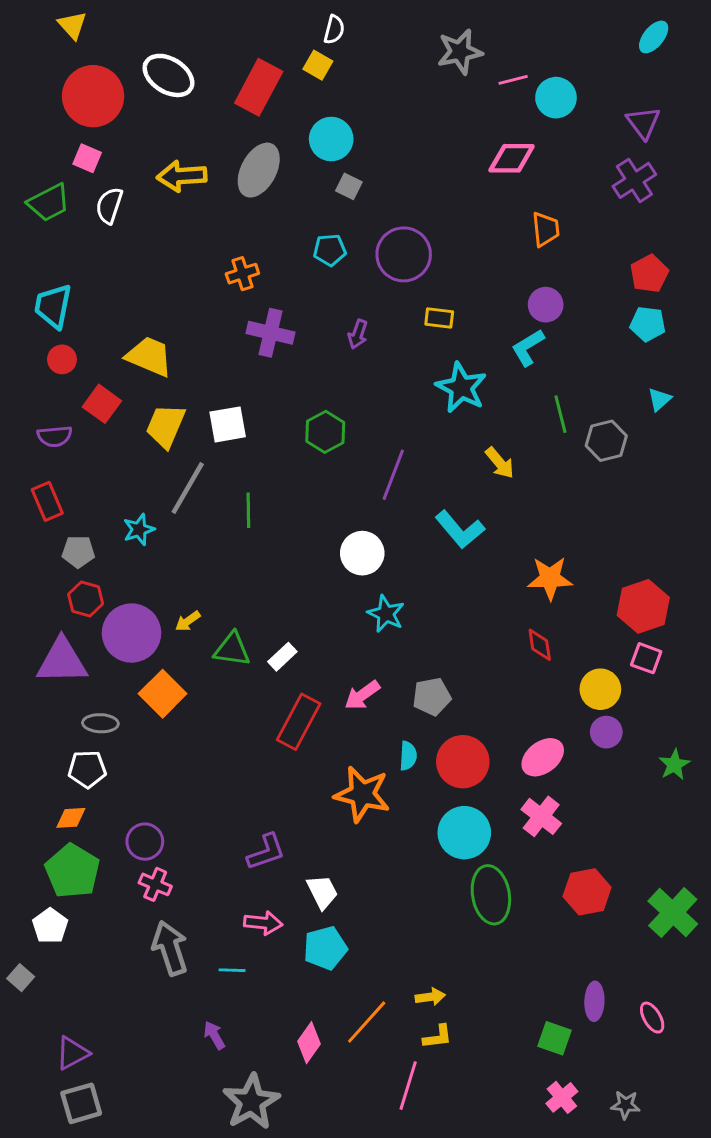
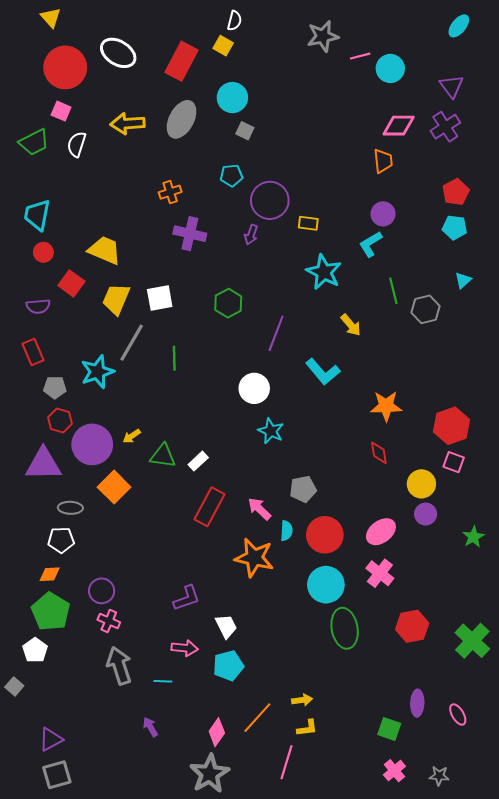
pink diamond: (512, 158) -> (399, 126), moved
purple circle: (404, 254) -> (270, 200), moved
cyan star: (139, 529) -> (97, 372), size x1.5
pink arrow: (362, 695) -> (259, 509), moved, turned 80
gray star: (251, 1102) -> (210, 774), moved

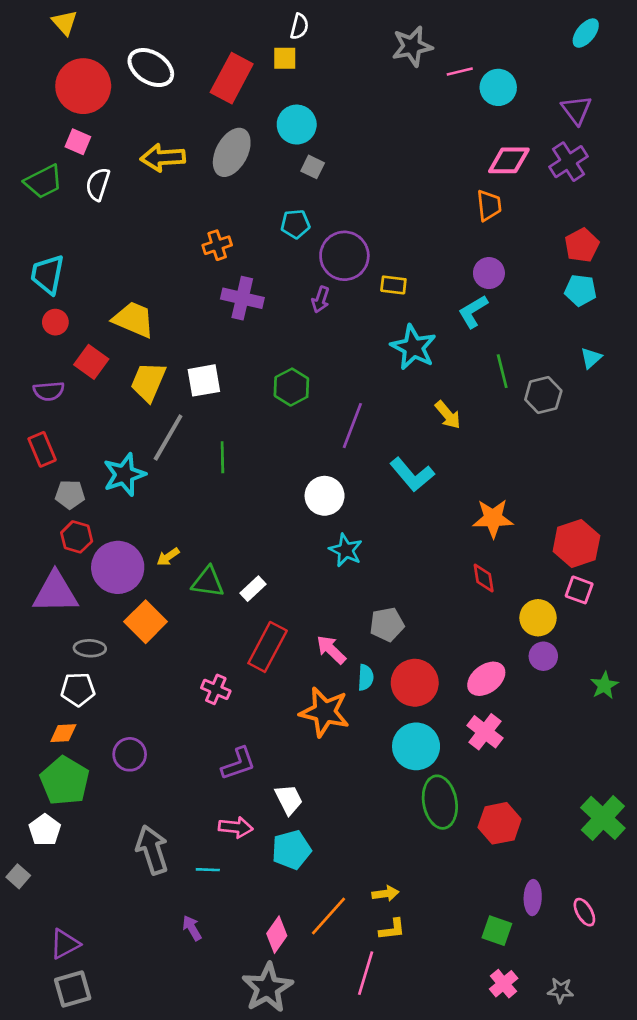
yellow square: (223, 46) -> (285, 58), turned -30
pink cross: (109, 621) -> (216, 689), moved
red hexagon: (412, 626) -> (500, 823), moved

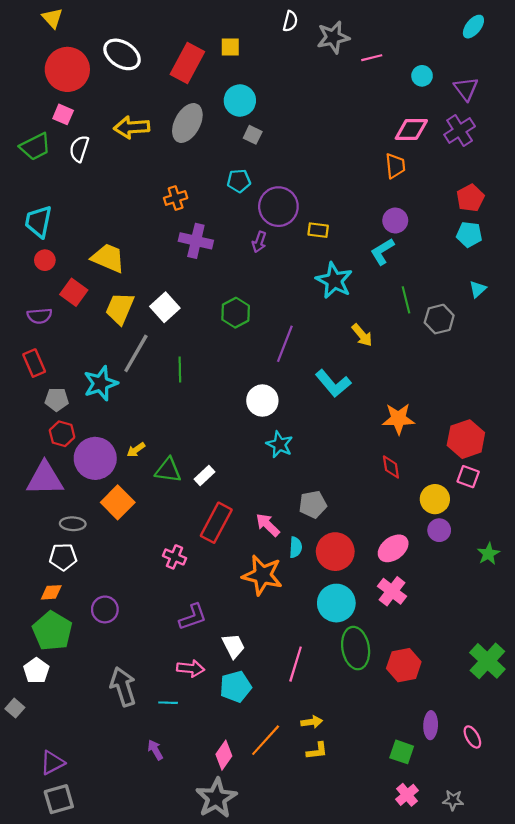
white semicircle: (299, 26) -> (290, 21), moved
cyan circle: (498, 87) -> (422, 76), moved, size x0.7
white square: (204, 380) -> (165, 307), turned -32
pink line: (366, 973) -> (296, 664), moved

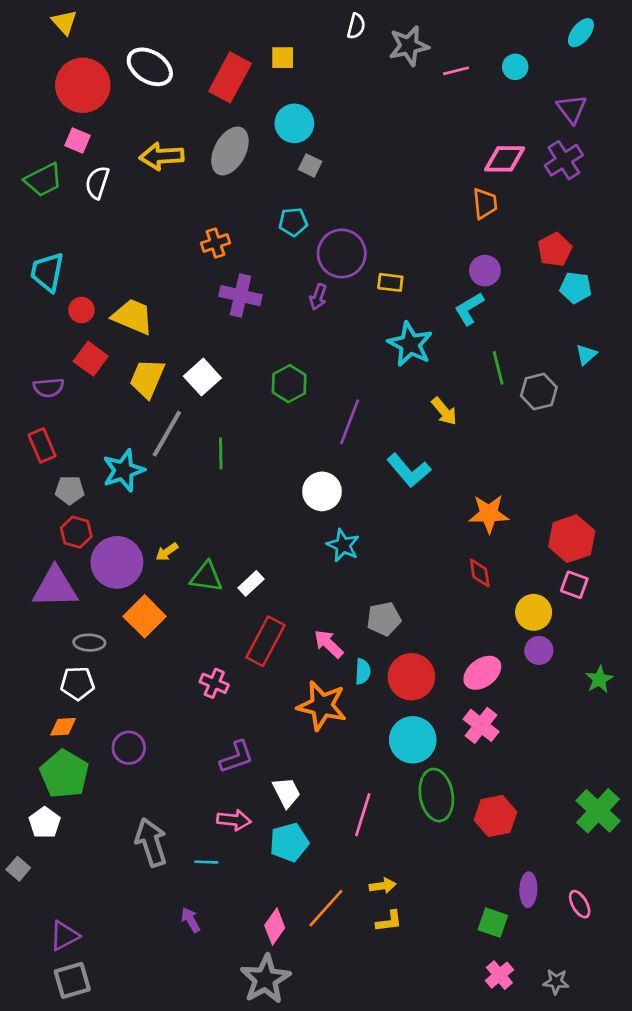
cyan circle: (422, 76) -> (515, 67), moved
red pentagon: (470, 198) -> (555, 250), moved
red circle: (45, 260) -> (81, 310), moved

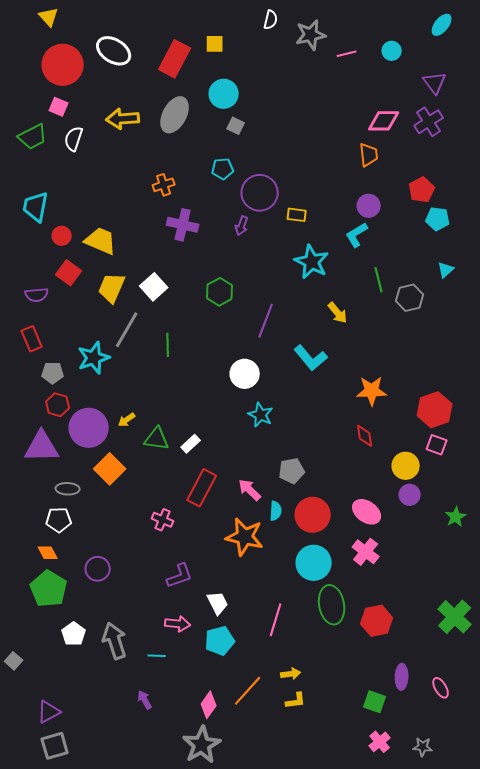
pink ellipse: (482, 673) -> (367, 512), turned 72
orange diamond: (63, 727) -> (48, 553), turned 65
white pentagon: (45, 823) -> (74, 634), moved

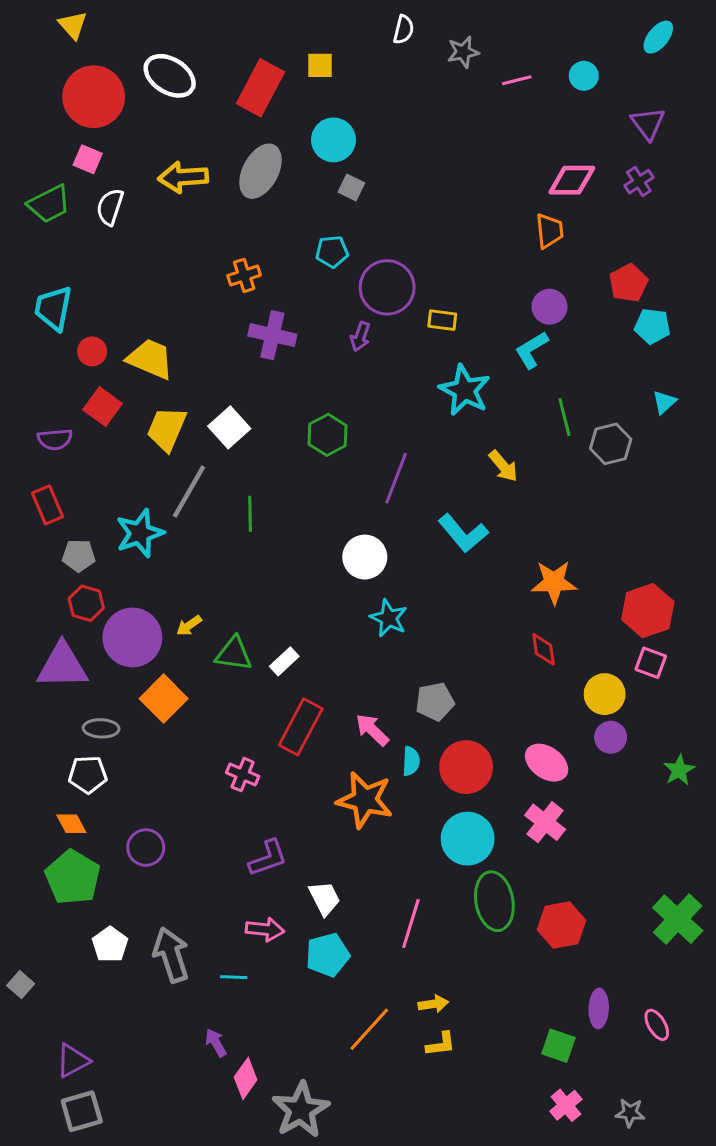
gray star: (311, 35) -> (463, 52), size x0.7
purple cross: (429, 122) -> (639, 182), size x0.7
pink diamond: (209, 705) -> (246, 1078), moved

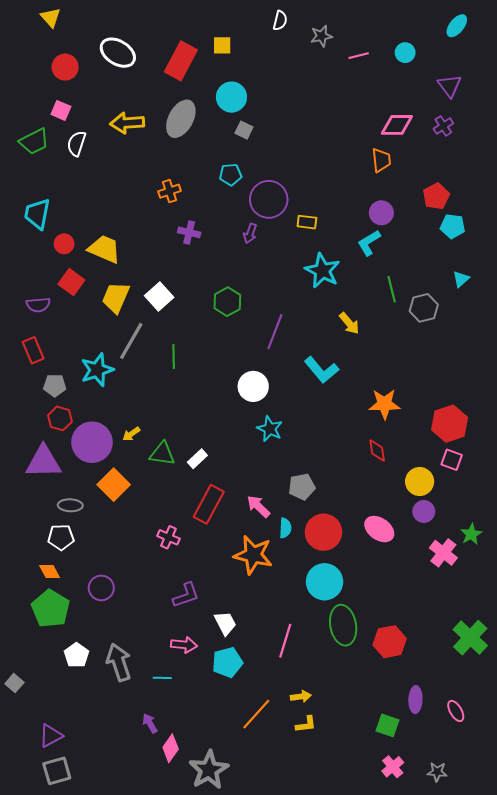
red circle: (94, 97) -> (65, 67), size x0.6
purple cross: (272, 335) -> (189, 232), size x0.7
pink cross: (545, 822) -> (443, 553), moved

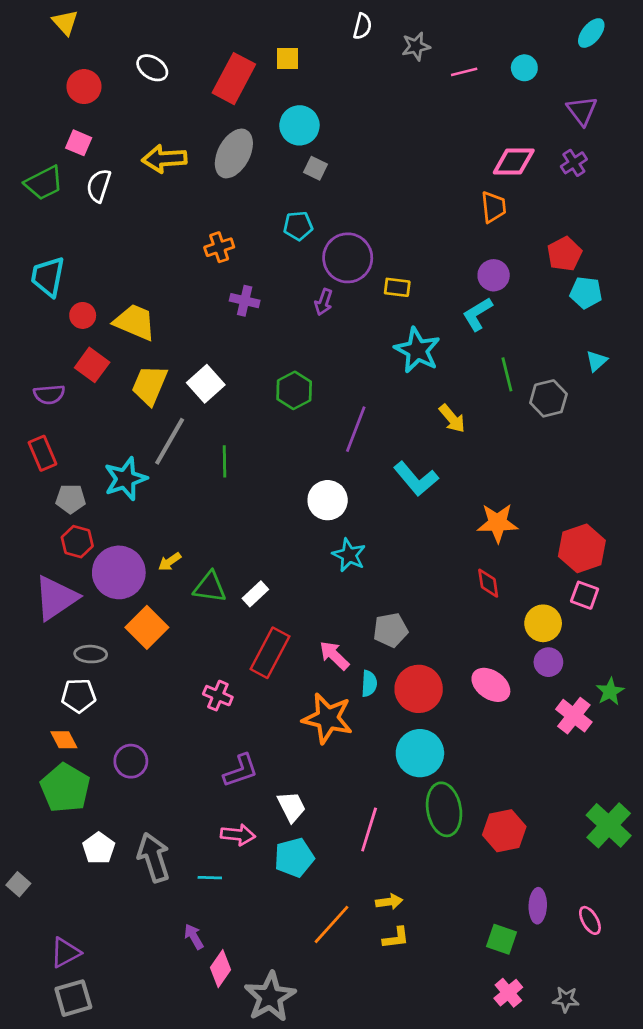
white ellipse: (118, 53) -> (152, 68), size x0.7
purple triangle: (43, 462) -> (56, 598), turned -33

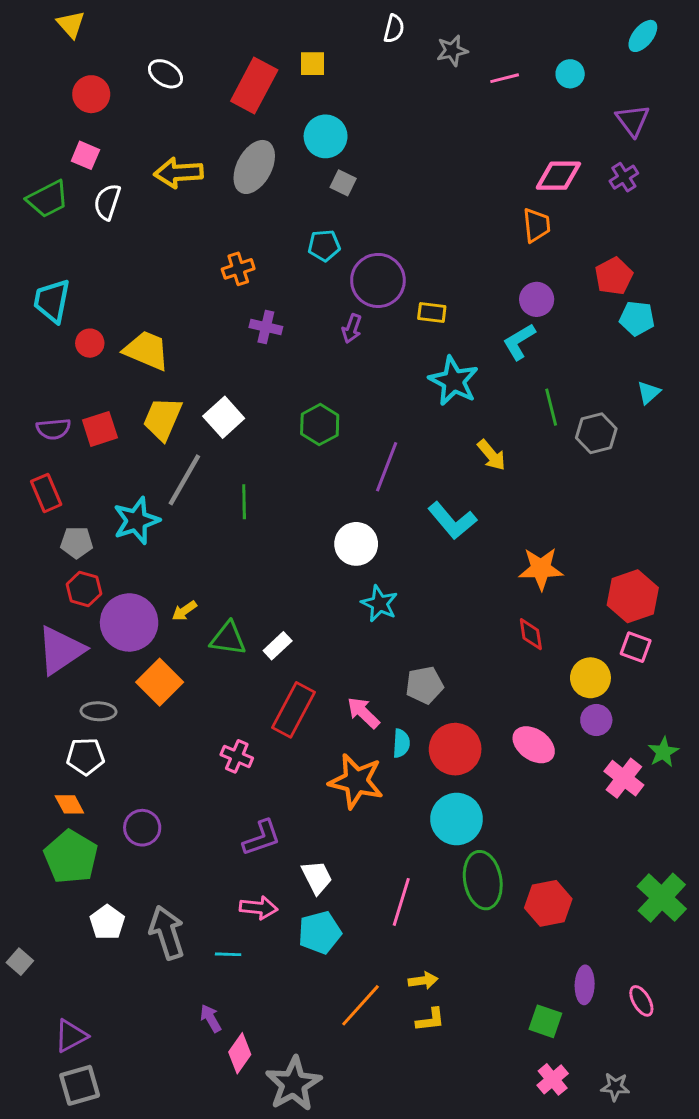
red square: (92, 365) -> (100, 429), moved, turned 36

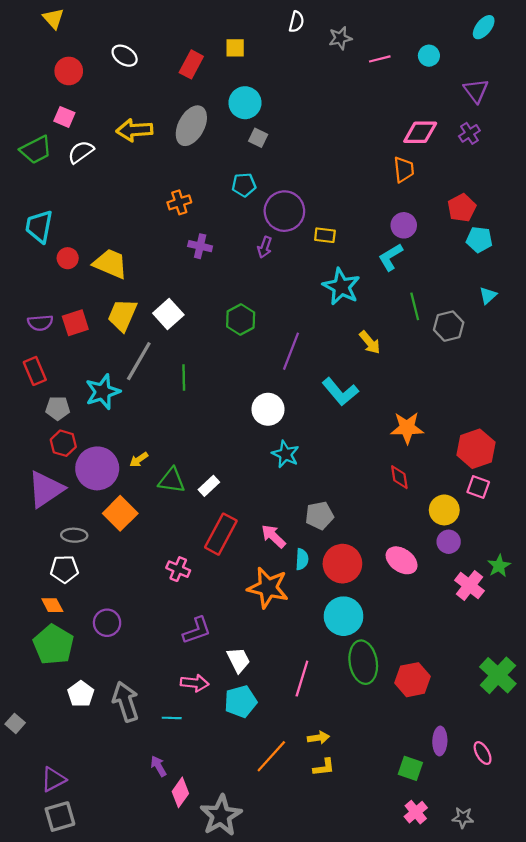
red rectangle: (254, 85) -> (191, 64), size x0.7
white semicircle: (107, 202) -> (81, 152), turned 36

